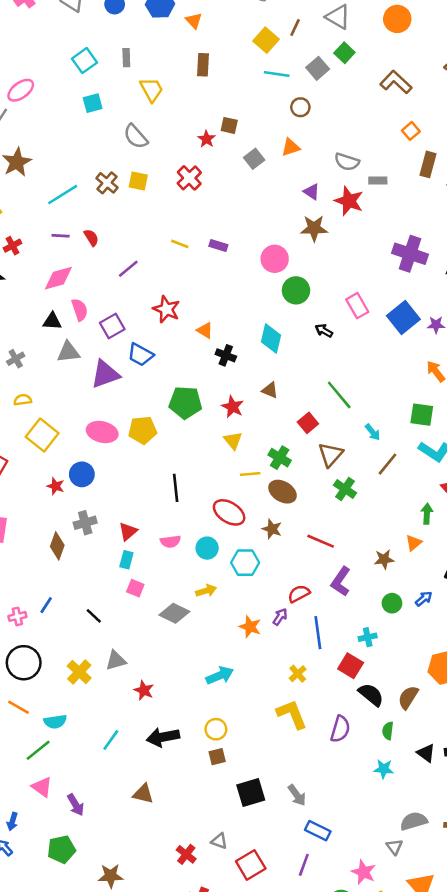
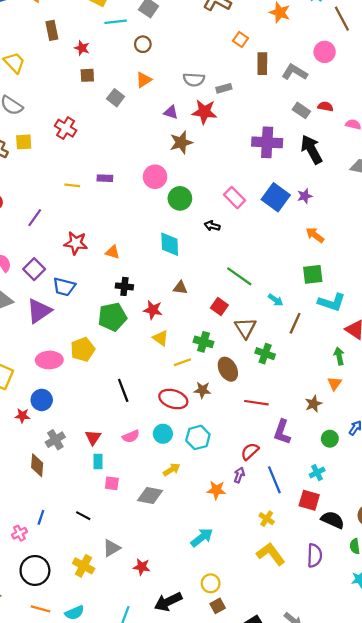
red star: (206, 139) -> (82, 48), moved
black cross: (226, 355) -> (124, 286), moved
brown ellipse: (283, 492) -> (228, 369), moved, turned 45
brown star: (272, 529) -> (202, 390), moved

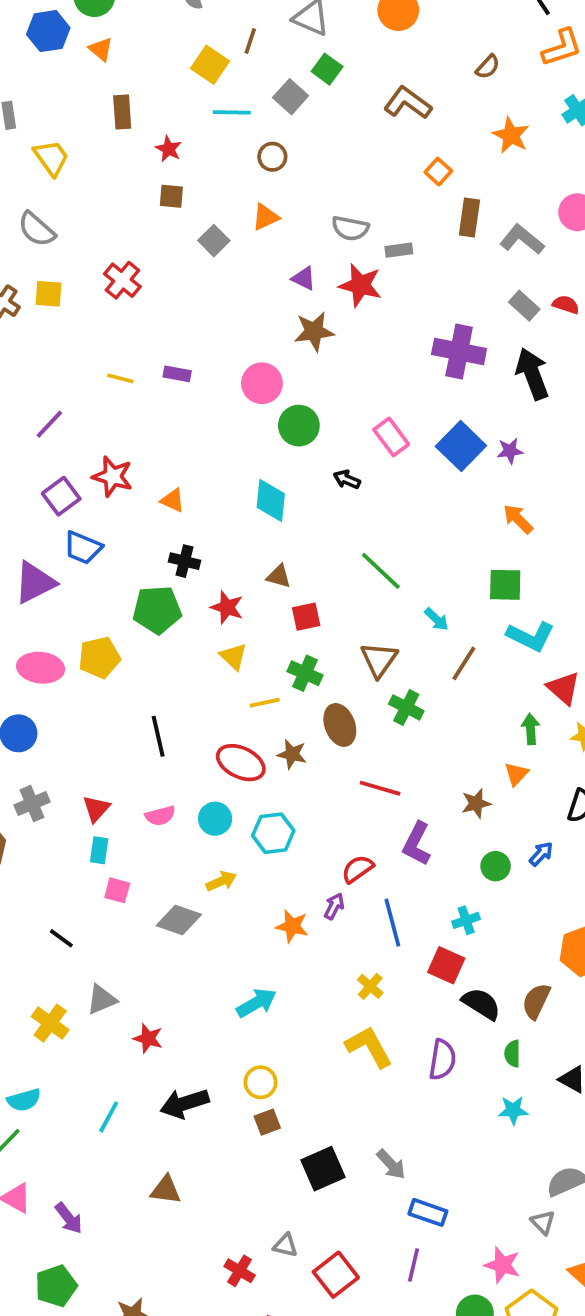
purple square: (34, 269) -> (61, 496), moved
red square: (219, 307) -> (306, 617), moved, turned 35

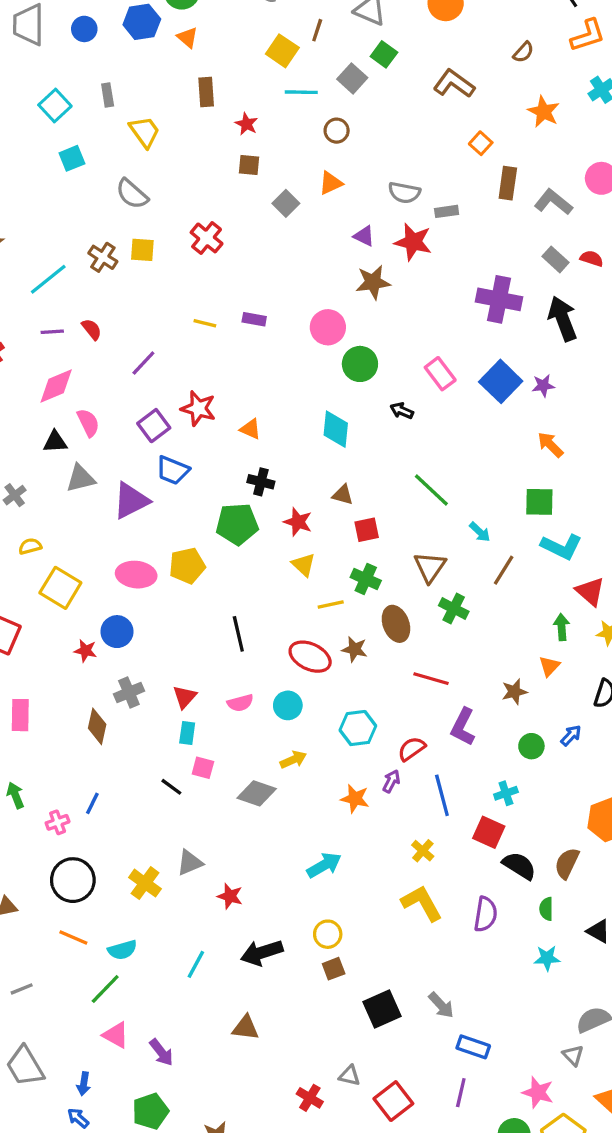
cyan hexagon: (273, 833) -> (358, 728), moved
black line: (61, 938) -> (171, 787), moved

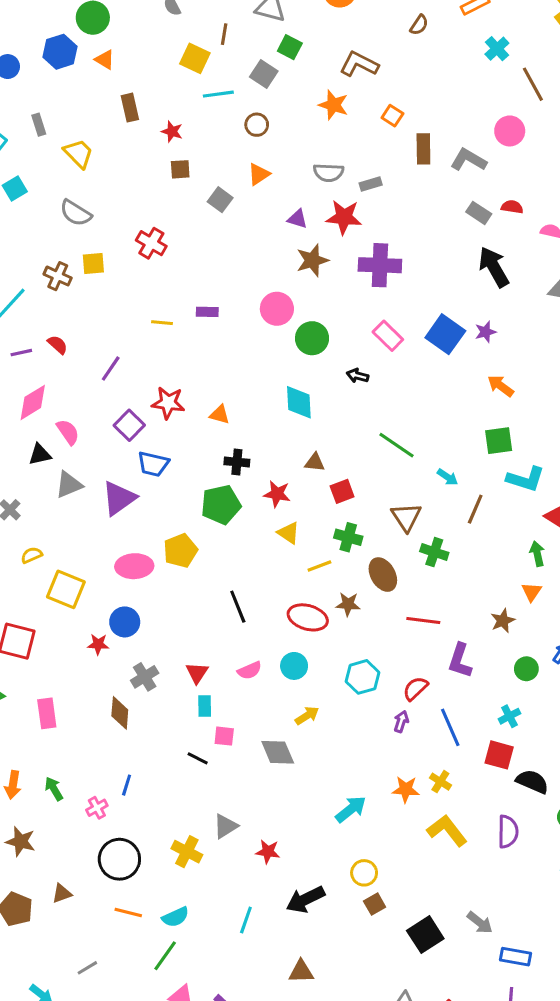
orange star: (544, 112) -> (333, 105), moved
purple cross: (499, 299) -> (380, 265), moved
gray diamond: (257, 793) -> (278, 752), turned 57
orange star: (355, 799) -> (406, 789), moved

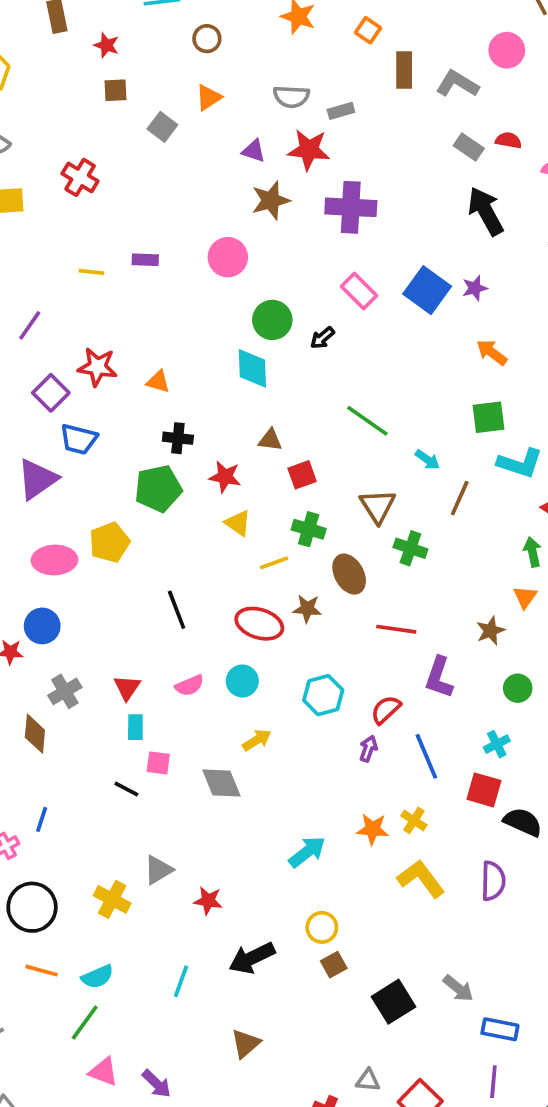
green circle: (312, 338) -> (272, 320), moved
black arrow: (358, 376) -> (322, 338), turned -55
brown triangle: (301, 972) -> (246, 1043), turned -40

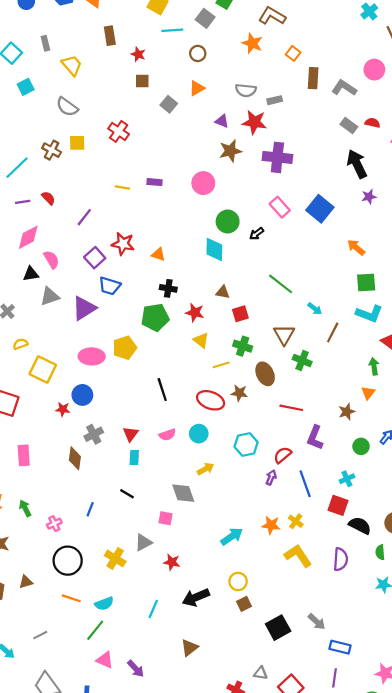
purple star: (475, 288) -> (369, 197), moved
green square: (489, 417) -> (366, 282), moved
pink square: (158, 763) -> (166, 518), moved
blue line: (42, 819) -> (90, 509), moved

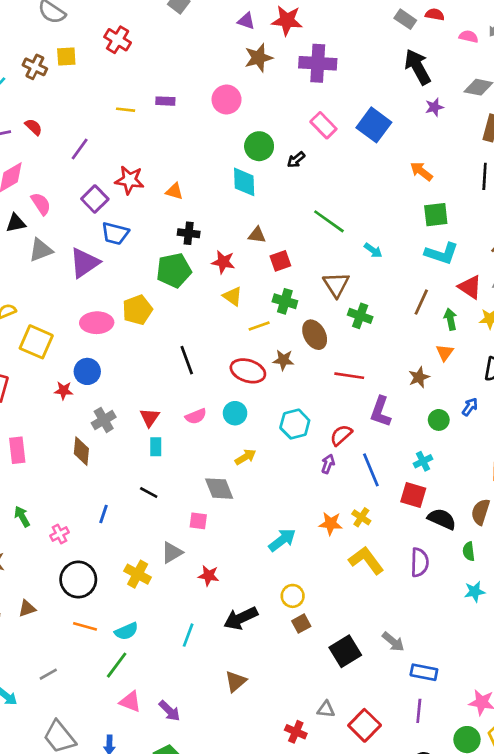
brown line: (333, 332) -> (421, 302), moved

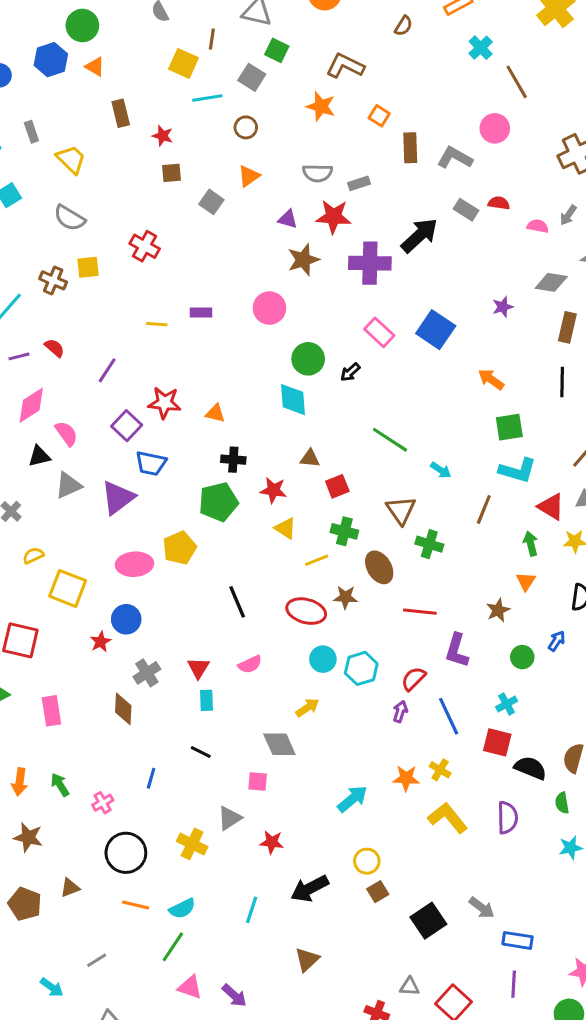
black arrow: (418, 67) -> (419, 235), moved, turned 78
brown line: (421, 302) -> (484, 509), moved
red star: (64, 391) -> (101, 642), turned -30
cyan circle: (235, 413) -> (323, 659), moved

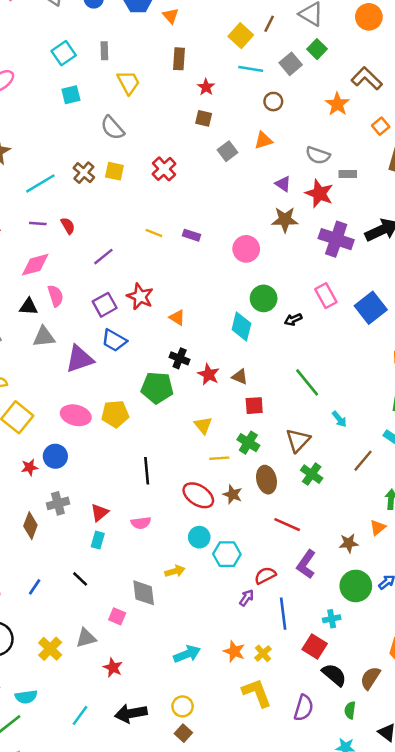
red star: (273, 490) -> (209, 374), moved
green circle: (522, 657) -> (356, 586), size x1.6
brown square: (378, 892) -> (183, 733), turned -35

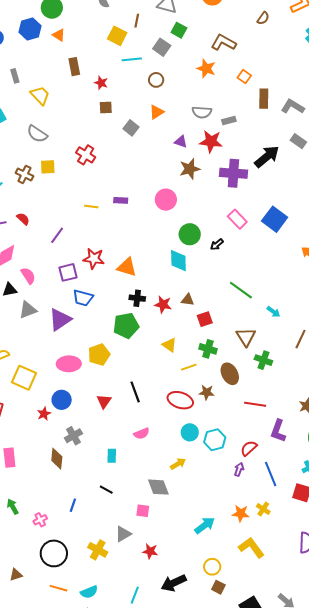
purple square: (105, 305) -> (68, 272), turned 30
orange triangle: (177, 318) -> (127, 267), size x1.5
red triangle: (100, 513) -> (104, 401), moved
yellow L-shape: (257, 693) -> (251, 547), moved

